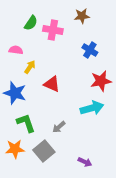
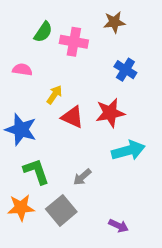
yellow arrow: (30, 67) -> (54, 95), moved
red star: (101, 81) -> (110, 113), moved

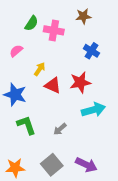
pink semicircle: (22, 70) -> (16, 51), turned -48
orange star: (21, 208) -> (15, 168), moved
gray square: (61, 210) -> (52, 165), moved
purple arrow: (118, 226) -> (86, 165), size x1.5

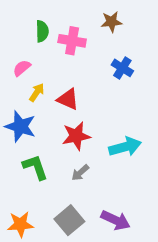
green semicircle: (31, 23) -> (42, 31), turned -35
yellow arrow: (40, 69) -> (37, 92), moved
red star: (80, 82) -> (76, 136), moved
red triangle: (53, 85) -> (68, 99), moved

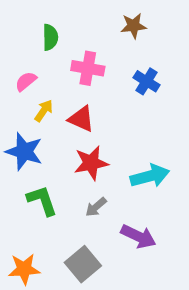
pink cross: (72, 41) -> (88, 68), moved
purple arrow: (116, 220) -> (138, 236), moved

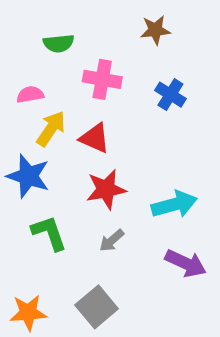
green semicircle: (50, 37) -> (59, 43), turned 85
pink semicircle: (26, 81) -> (30, 95), turned 30
yellow arrow: (44, 111) -> (51, 129), size x1.4
purple arrow: (138, 236) -> (186, 263), moved

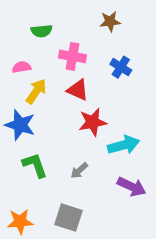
red triangle: (95, 138) -> (78, 90), moved
red star: (106, 189) -> (93, 122), moved
gray square: (97, 307) -> (68, 218), turned -32

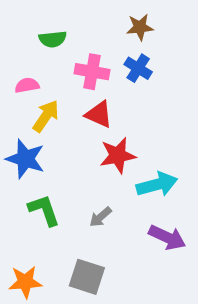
blue cross: (121, 67) -> (138, 68), moved

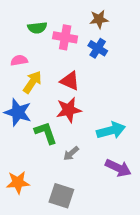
pink cross: (92, 72) -> (65, 37), moved
red star: (118, 155) -> (69, 110), moved
green L-shape: (44, 210) -> (46, 133), moved
orange star: (25, 282) -> (18, 182), moved

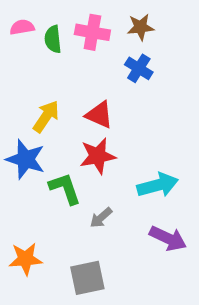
green semicircle: (37, 28) -> (53, 39), turned 90
pink cross: (65, 37) -> (92, 32), moved
pink semicircle: (19, 60) -> (22, 27), moved
gray square: (61, 196) -> (87, 278), turned -30

